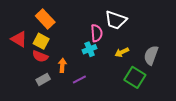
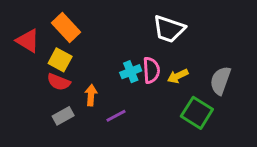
pink semicircle: (97, 33) -> (151, 70), moved
red triangle: (19, 39) -> (28, 41), moved

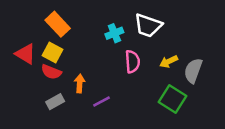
red triangle: (28, 41) -> (25, 54), moved
cyan cross: (131, 72) -> (114, 33), moved
yellow arrow: (178, 76) -> (169, 62), moved

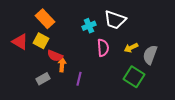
red semicircle: (51, 72) -> (55, 56), moved
purple line: (102, 102) -> (79, 79), turned -48

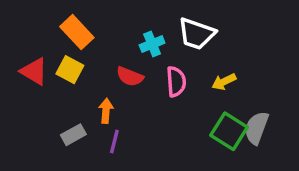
gray semicircle: (150, 55) -> (256, 128), moved
red semicircle: (55, 56) -> (130, 77), moved
purple line: (79, 79) -> (114, 142), moved

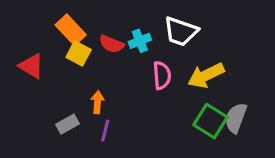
yellow square: (70, 70) -> (79, 53), moved
red semicircle: (130, 77) -> (112, 44), moved
yellow arrow: (224, 82) -> (206, 75), size x1.6

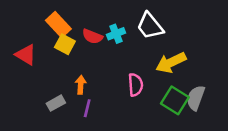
white trapezoid: (181, 31) -> (150, 26), turned 32
pink semicircle: (162, 75) -> (136, 85), moved

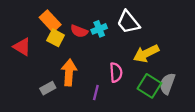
orange arrow: (81, 85) -> (69, 72), size x1.6
purple line: (87, 108) -> (96, 93), moved

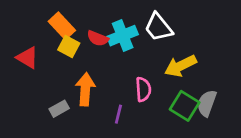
cyan cross: (99, 29) -> (123, 36), size x1.5

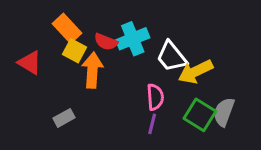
white trapezoid: (158, 27) -> (172, 57), moved
orange arrow: (85, 89) -> (92, 70), moved
purple line: (118, 114) -> (152, 124), moved

